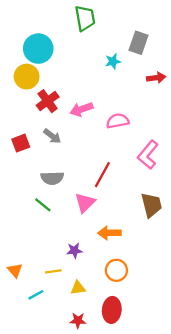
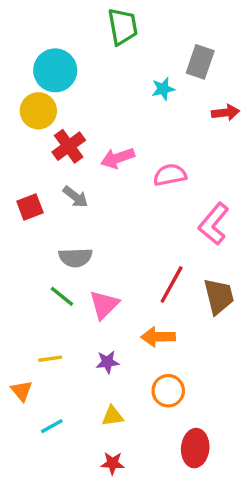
red line: (102, 175) -> (172, 285), moved
pink triangle: (85, 203) -> (104, 305), moved
yellow line: (53, 271) -> (50, 359), moved
red ellipse: (112, 310) -> (195, 448), moved

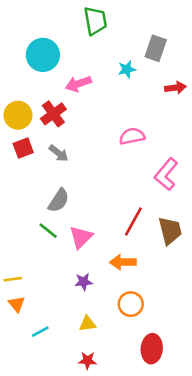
yellow circle: (38, 111) -> (18, 115), moved
pink arrow: (118, 158) -> (78, 84), moved
red square: (30, 207) -> (23, 148), moved
gray semicircle: (75, 258) -> (59, 200), turned -55
yellow line: (50, 359) -> (13, 279), moved

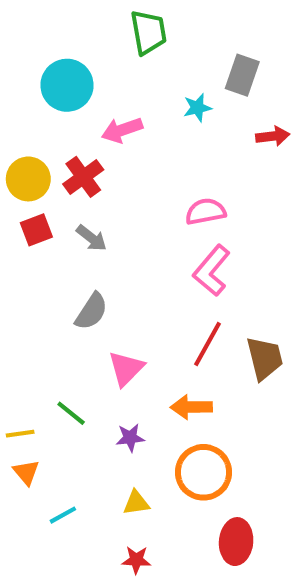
pink L-shape: (166, 174) -> (212, 271), moved
green line: (48, 231) -> (71, 413), moved
orange circle: (131, 304) -> (203, 472), size x1.4

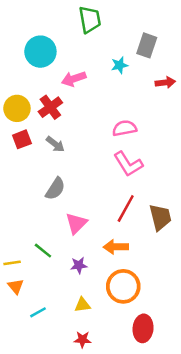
pink L-shape: (212, 271) -> (128, 164), turned -72

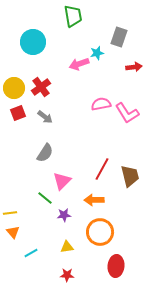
pink arrow: (74, 79) -> (79, 64), moved
pink L-shape: (128, 164) -> (127, 113), moved
green line: (43, 251) -> (45, 198), moved

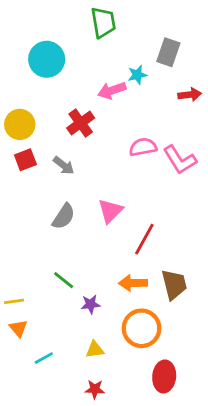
red cross: (41, 87) -> (81, 123), moved
brown trapezoid: (130, 176) -> (174, 284), moved
pink triangle: (62, 181) -> (110, 211), moved

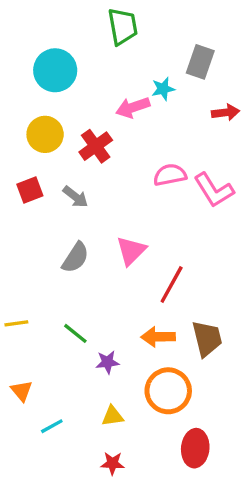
yellow circle: (20, 124) -> (45, 134), moved
yellow line: (14, 301) -> (16, 323), moved

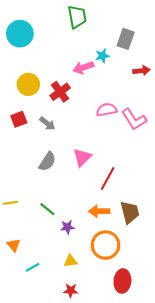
cyan circle: (55, 70) -> (20, 34), moved

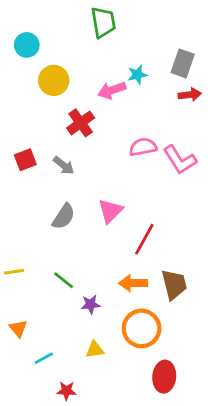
cyan circle: (20, 34) -> (27, 45), size x0.7
gray rectangle: (126, 39) -> (183, 63), moved
yellow circle: (28, 84) -> (54, 80), moved
red star: (71, 291) -> (66, 391), moved

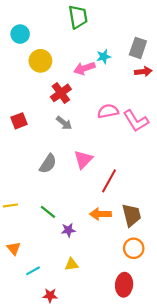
gray arrow: (64, 165) -> (64, 123), moved
orange circle: (142, 328) -> (134, 248), moved, size x0.7

